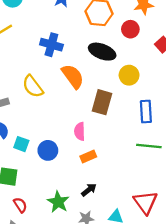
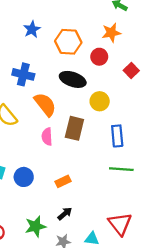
pink semicircle: (80, 131) -> (47, 137), moved
green star: (58, 202) -> (35, 226), turned 30

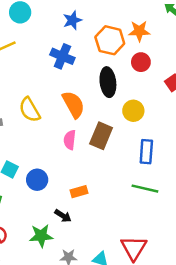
orange star: (111, 33) -> (139, 31), moved
blue cross: (23, 74) -> (62, 56), moved
black ellipse: (73, 79) -> (108, 82), turned 55
black arrow: (65, 214) -> (63, 216), moved, turned 64

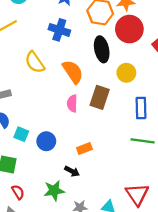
red circle: (141, 62) -> (129, 29), size x1.6
yellow semicircle: (30, 110) -> (35, 62), moved

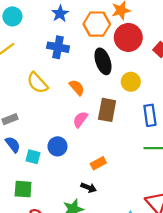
orange semicircle: (73, 72) -> (77, 88), size x0.7
pink semicircle: (72, 103) -> (80, 119), turned 42
blue circle: (46, 141) -> (57, 146), moved

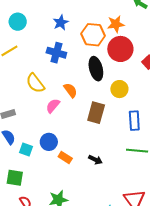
pink semicircle: (80, 119) -> (53, 106), moved
orange rectangle: (98, 163) -> (65, 157), moved, turned 56
black arrow: (89, 188) -> (95, 160), moved

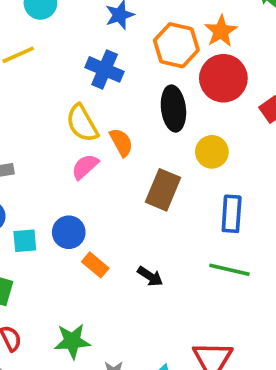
orange star: (116, 24) -> (221, 31), turned -30
yellow semicircle: (35, 83) -> (82, 123), moved
cyan square: (26, 149) -> (25, 241), turned -32

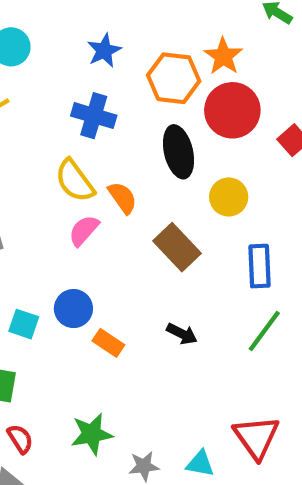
brown rectangle: (163, 190) -> (177, 247), turned -60
cyan square: (25, 241) -> (24, 324), turned 30
green line: (229, 270) -> (264, 331), turned -60
black arrow: (150, 276) -> (182, 334), moved

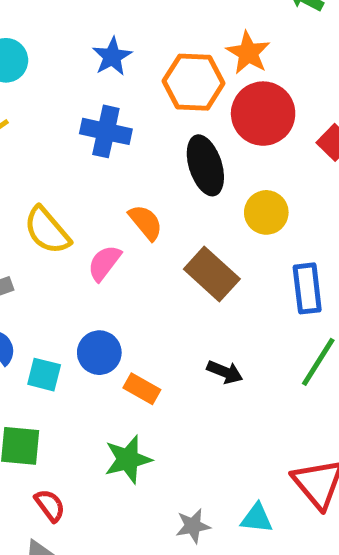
yellow semicircle: (75, 181) -> (47, 230), moved
green star: (92, 434) -> (128, 459), moved

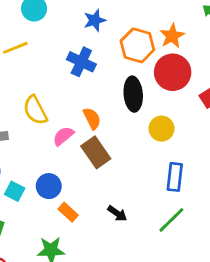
brown rectangle: (212, 274) -> (96, 152), moved

